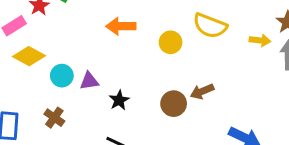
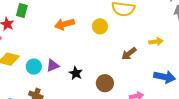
yellow arrow: (260, 40) -> (156, 42), moved
brown circle: (174, 104) -> (105, 83), moved

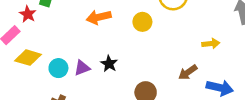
brown arrow: (129, 54) -> (188, 72), moved
black star: (76, 73) -> (109, 64), moved

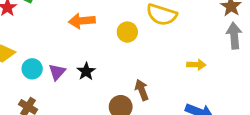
purple triangle: (82, 68) -> (57, 72), turned -35
brown arrow: (188, 72) -> (142, 90), moved, turned 96

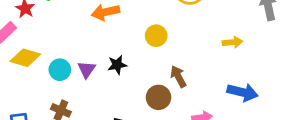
yellow circle: (127, 32) -> (156, 36), moved
black star: (86, 71) -> (117, 65), turned 30

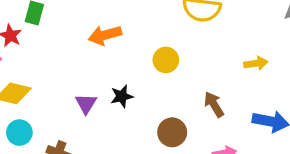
cyan circle: (60, 70) -> (19, 133), moved
brown arrow: (178, 76) -> (214, 104), moved

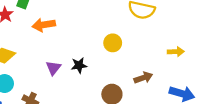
orange arrow: (105, 35) -> (44, 25), moved
brown arrow: (214, 104) -> (143, 78), turned 96

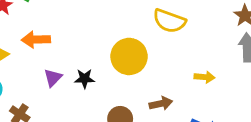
orange arrow: (44, 25) -> (36, 40), moved
yellow circle: (113, 43) -> (129, 56), size x1.6

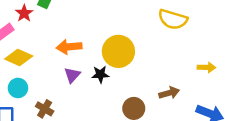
orange arrow: (36, 40) -> (69, 47), moved
yellow circle: (129, 56) -> (118, 51), moved

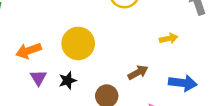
black star: (100, 74) -> (68, 81), moved

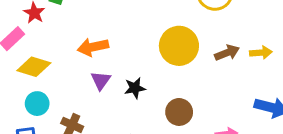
yellow circle: (78, 43) -> (179, 46), moved
brown arrow: (138, 72) -> (227, 53), moved

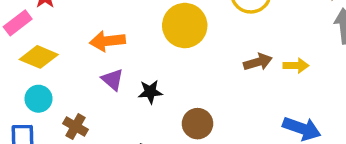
yellow circle: (179, 46) -> (185, 26), moved
purple triangle: (101, 80) -> (113, 80), turned -30

